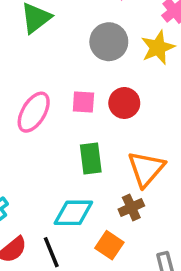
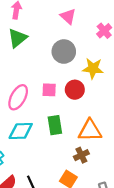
yellow star: (158, 48) -> (93, 68), moved, turned 30
orange triangle: (146, 169) -> (90, 131), turned 50
cyan diamond: (73, 213) -> (21, 131), moved

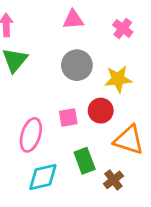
pink triangle: (68, 16) -> (73, 20), turned -35
orange triangle: (90, 131) -> (129, 140), moved, turned 30
brown cross: (81, 155) -> (113, 180), moved

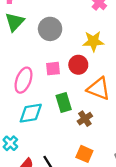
gray circle: (77, 65) -> (50, 29), moved

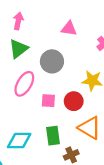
pink ellipse: (23, 80) -> (24, 84), moved

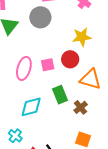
gray circle: (52, 61) -> (40, 17), moved
pink ellipse: (24, 84) -> (24, 68), moved

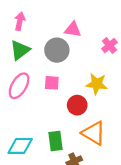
pink square: (48, 65) -> (52, 83), moved
pink ellipse: (24, 68) -> (19, 86), moved

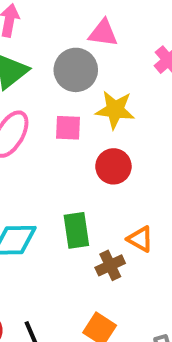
yellow star: (97, 84) -> (115, 110), moved
orange triangle: (94, 133) -> (140, 239), moved, size x0.6

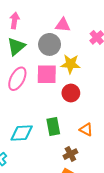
pink square: (68, 128) -> (47, 74), size x1.5
brown cross: (110, 265) -> (70, 154), moved

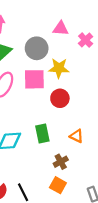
pink triangle: (63, 25) -> (61, 29), moved

